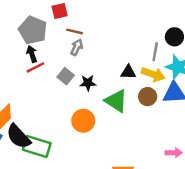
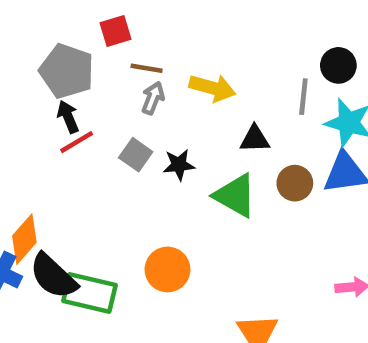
yellow arrow: (153, 74) -> (212, 88), moved
orange circle: (83, 121) -> (168, 269), moved

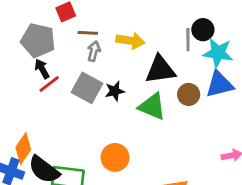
black circle: (338, 65) -> (203, 30), moved
black triangle: (255, 139) -> (160, 70), size x1.6
gray square: (136, 155) -> (87, 88), size x1.5

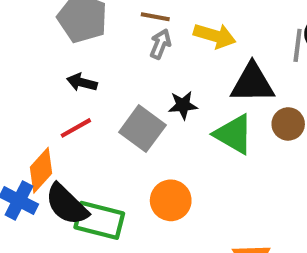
black arrow: (42, 69) -> (82, 82), moved, turned -54
red line: (49, 84) -> (76, 128), moved
gray square: (87, 88) -> (142, 129), moved

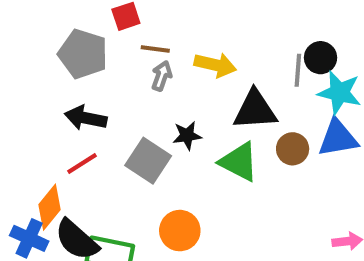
black arrow: (82, 82) -> (86, 118), size x1.4

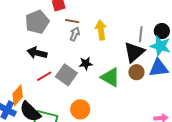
gray pentagon: (83, 54) -> (37, 22), turned 30
black circle: (321, 58) -> (162, 31), moved
yellow arrow: (215, 65) -> (101, 30), turned -114
black triangle: (255, 110) -> (134, 52), moved, turned -40
red line: (82, 163) -> (44, 76), moved

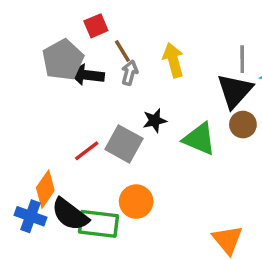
brown line: (72, 21) -> (122, 51), turned 56
black arrow: (37, 53) -> (87, 75), moved
orange circle: (80, 109) -> (136, 202), moved

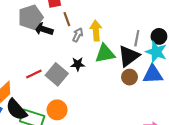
gray arrow: (130, 73) -> (78, 35), moved
green triangle: (199, 139) -> (105, 54), moved, turned -45

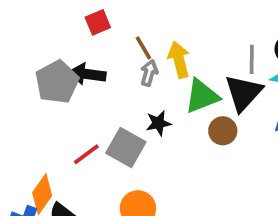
gray pentagon: (31, 17) -> (57, 82), moved
brown line: (67, 19) -> (143, 48), moved
brown circle: (130, 77) -> (223, 131), moved

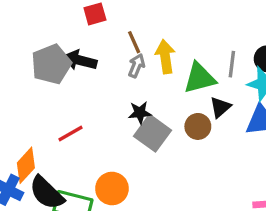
black triangle: (243, 93) -> (220, 107), moved, size x0.6
green triangle: (202, 96) -> (200, 78), moved
gray square: (126, 148) -> (152, 133), moved

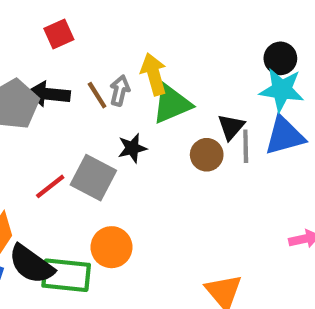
brown line: (134, 42) -> (97, 95), moved
gray line: (232, 64) -> (246, 146), moved
green triangle: (200, 78) -> (172, 104), moved
gray square: (152, 133) -> (93, 178), moved

